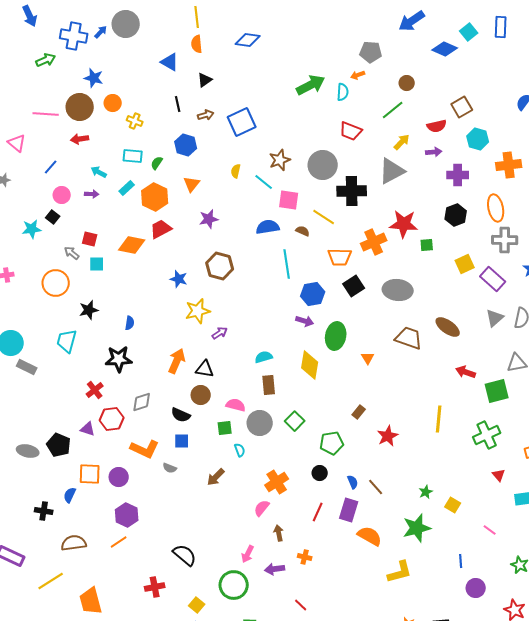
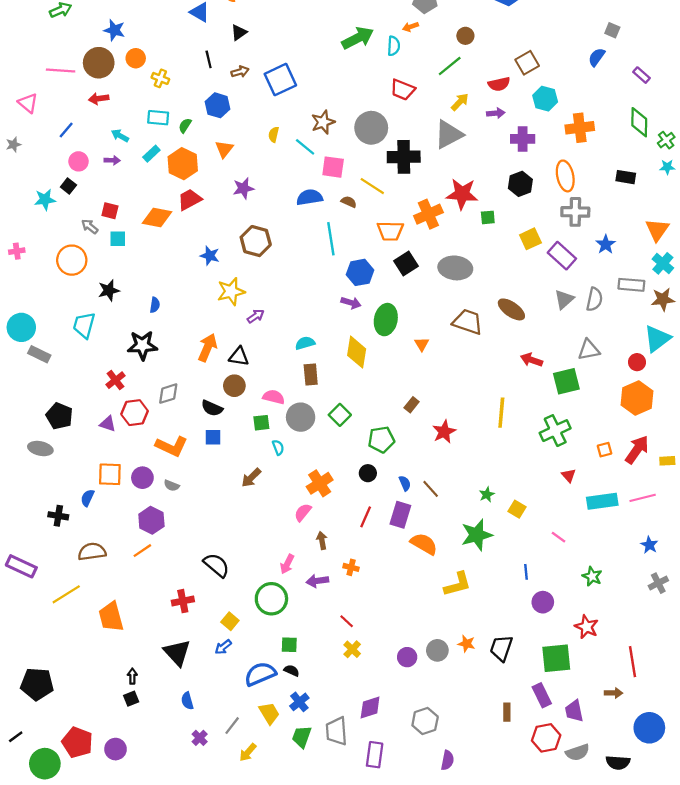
black pentagon: (59, 445) -> (59, 416), moved
gray semicircle: (170, 468) -> (172, 486), moved

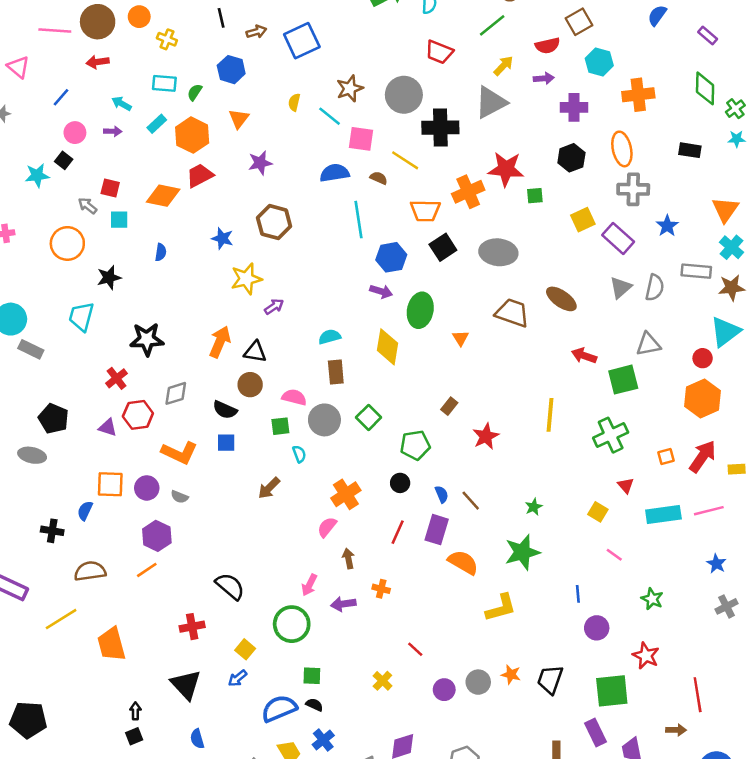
blue semicircle: (155, 305) -> (161, 252), moved
yellow square: (517, 509) -> (598, 512), moved
red line: (347, 621) -> (415, 649), moved

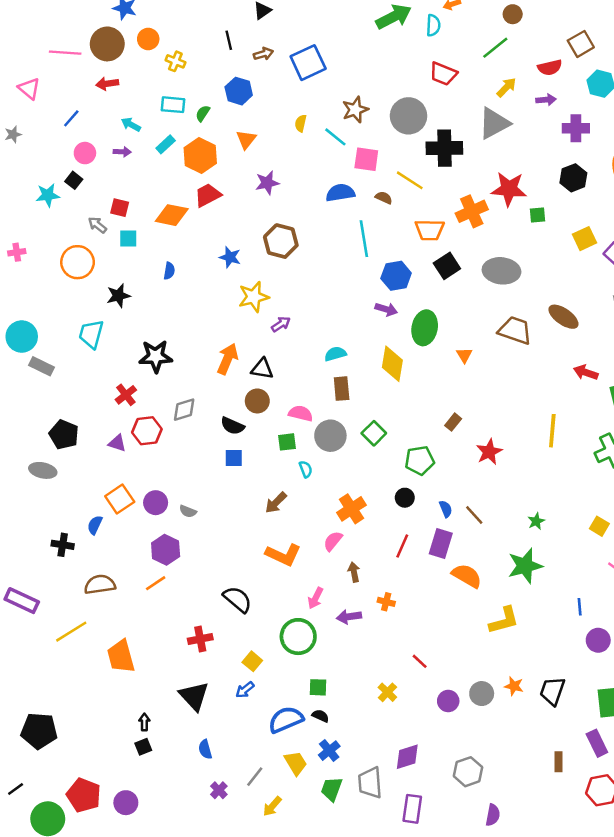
orange L-shape: (180, 453) -> (283, 555), moved
orange square: (110, 484) -> (120, 499), turned -36

